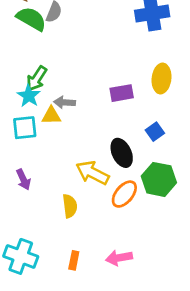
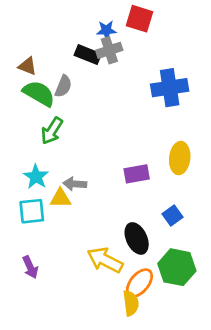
green arrow: (37, 79) -> (52, 131), moved
yellow semicircle: (70, 206) -> (131, 303), moved

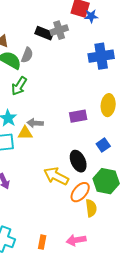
blue star: (106, 30) -> (91, 16), moved
yellow semicircle: (131, 303) -> (91, 208), moved

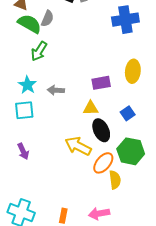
yellow triangle: (25, 133) -> (91, 108), moved

